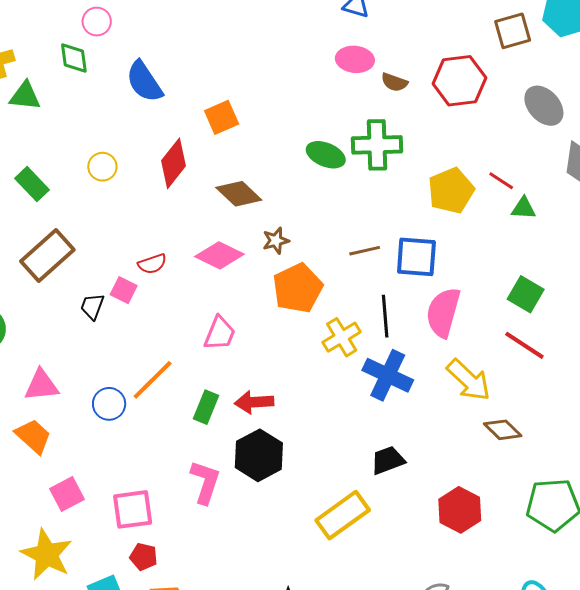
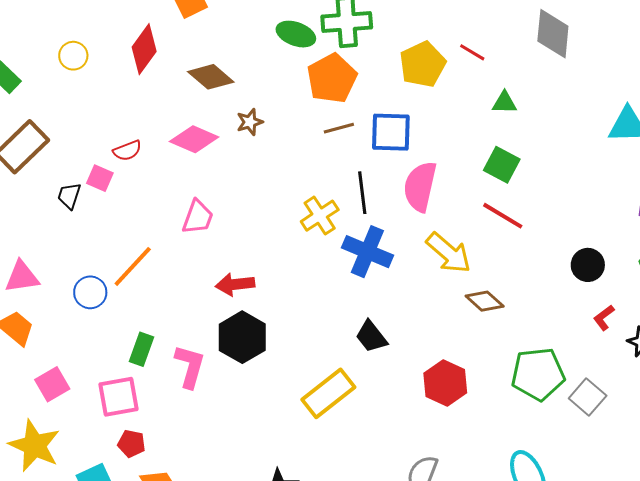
green triangle: (524, 208) -> (504, 103), moved
orange pentagon: (298, 288) -> (332, 78), moved
green rectangle: (206, 407) -> (141, 349), moved
black trapezoid: (388, 460) -> (371, 336), turned -105

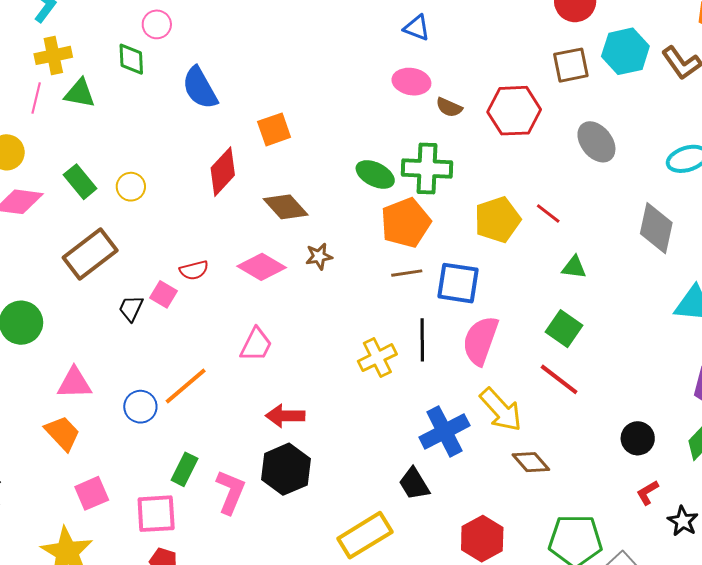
gray diamond: (553, 34) -> (656, 228), moved
yellow circle: (73, 56) -> (131, 187), moved
blue cross: (367, 252) -> (444, 431), moved, turned 33

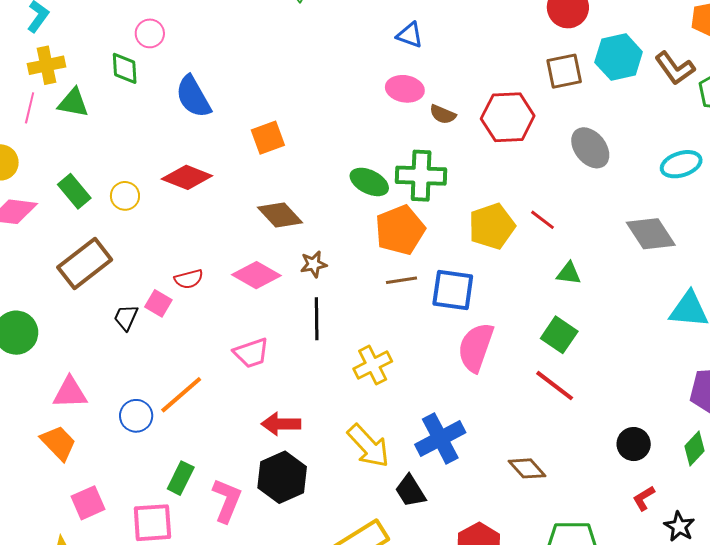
red diamond: (223, 172) -> (187, 177), moved, turned 69
gray diamond: (656, 228) -> (651, 234), turned -45
black line: (422, 340) -> (317, 319), moved
pink trapezoid: (256, 345) -> (251, 353), turned 45
yellow arrow: (501, 410) -> (368, 446), moved

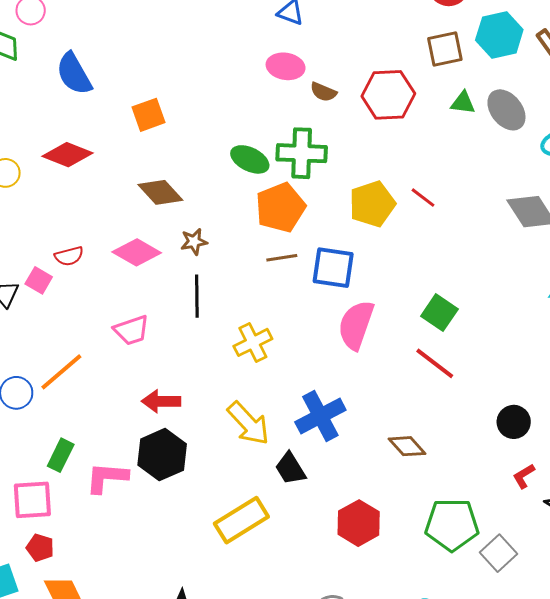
gray ellipse: (590, 148) -> (506, 110), moved
green triangle: (569, 273) -> (463, 103), moved
pink L-shape: (227, 500) -> (107, 478), turned -108

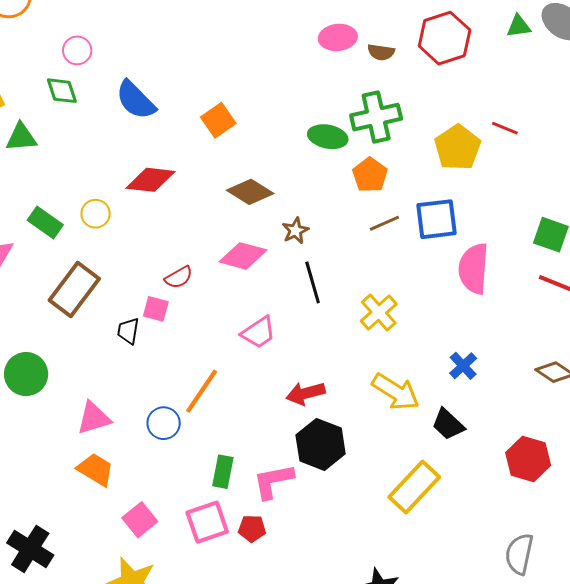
orange pentagon: (280, 207) -> (370, 175), size x0.7
blue cross: (320, 416) -> (463, 366), size x0.6
red pentagon: (40, 548) -> (252, 529), moved

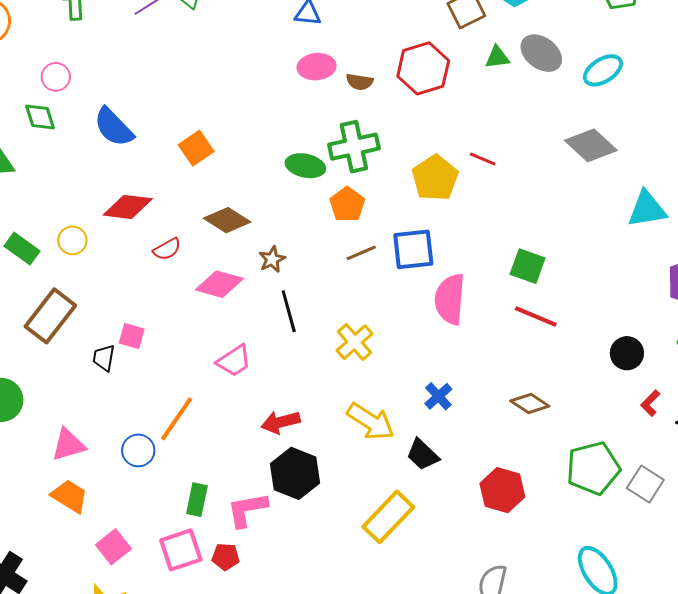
red semicircle: (179, 277) -> (167, 249), moved

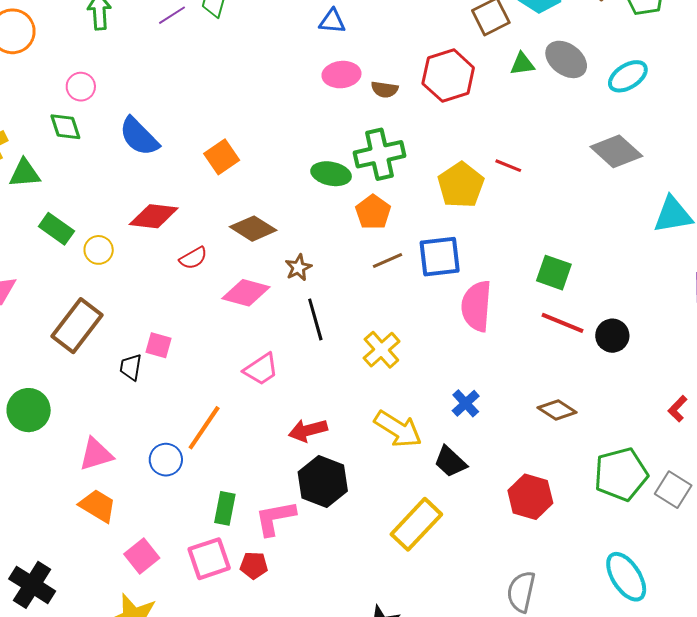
green rectangle: (22, 249) -> (56, 229), moved
black circle: (627, 353) -> (612, 336), moved

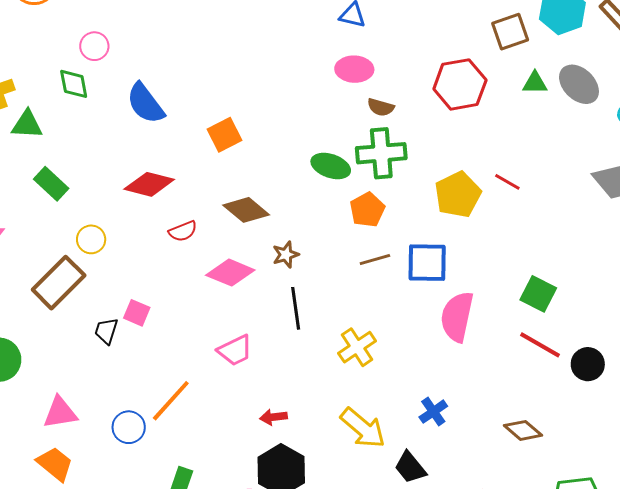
brown semicircle: (385, 89) -> (381, 107), moved
yellow circle: (99, 250) -> (91, 239), moved
red arrow: (308, 430) -> (273, 417), size x0.7

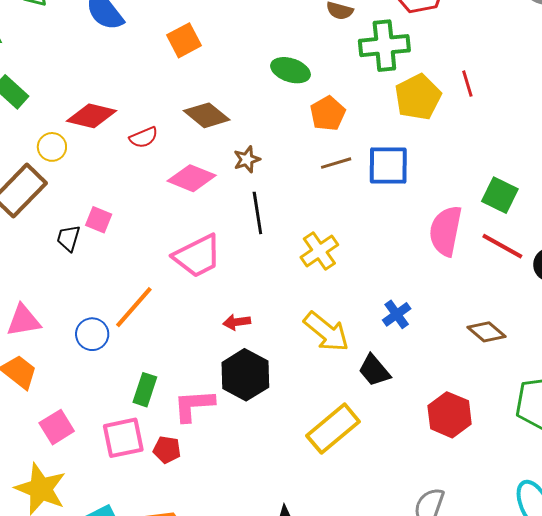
green cross: (381, 153) -> (384, 46), moved
red line: (507, 182) -> (467, 84), turned 44
red diamond: (149, 184) -> (92, 116), moved
pink semicircle: (457, 317) -> (446, 231), moved
pink trapezoid: (235, 350) -> (197, 256), size x1.4

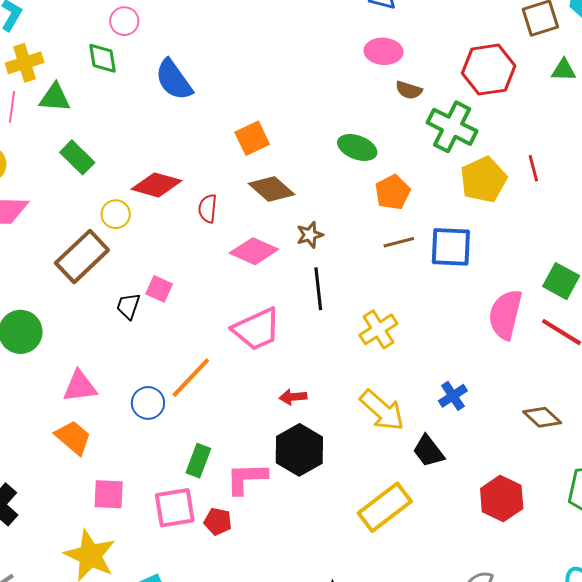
orange square: (184, 40) -> (252, 138), moved
green cross: (384, 46) -> (452, 127), turned 30
red semicircle: (144, 137) -> (208, 209), turned 116
pink square: (57, 427) -> (109, 494), turned 32

